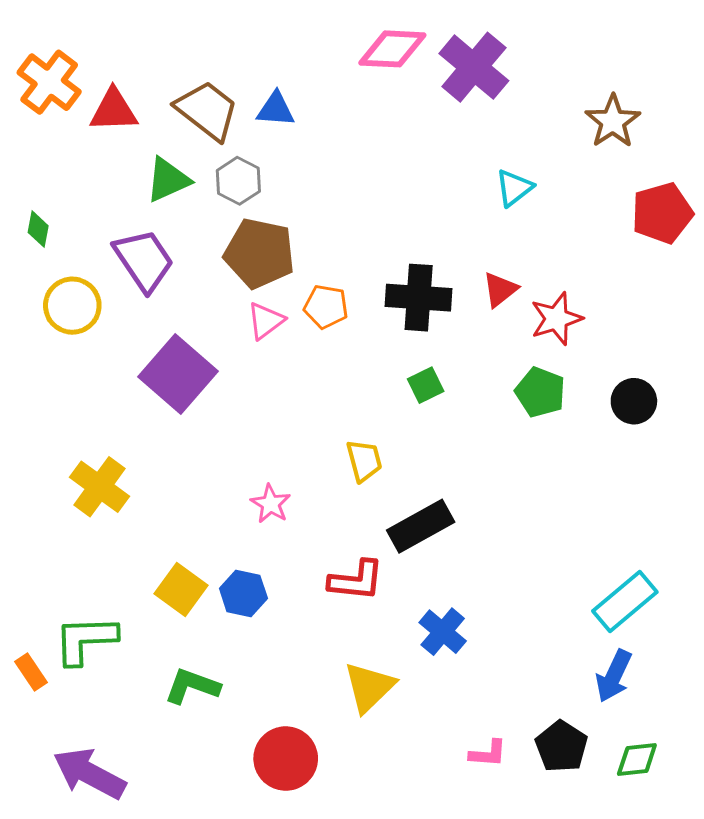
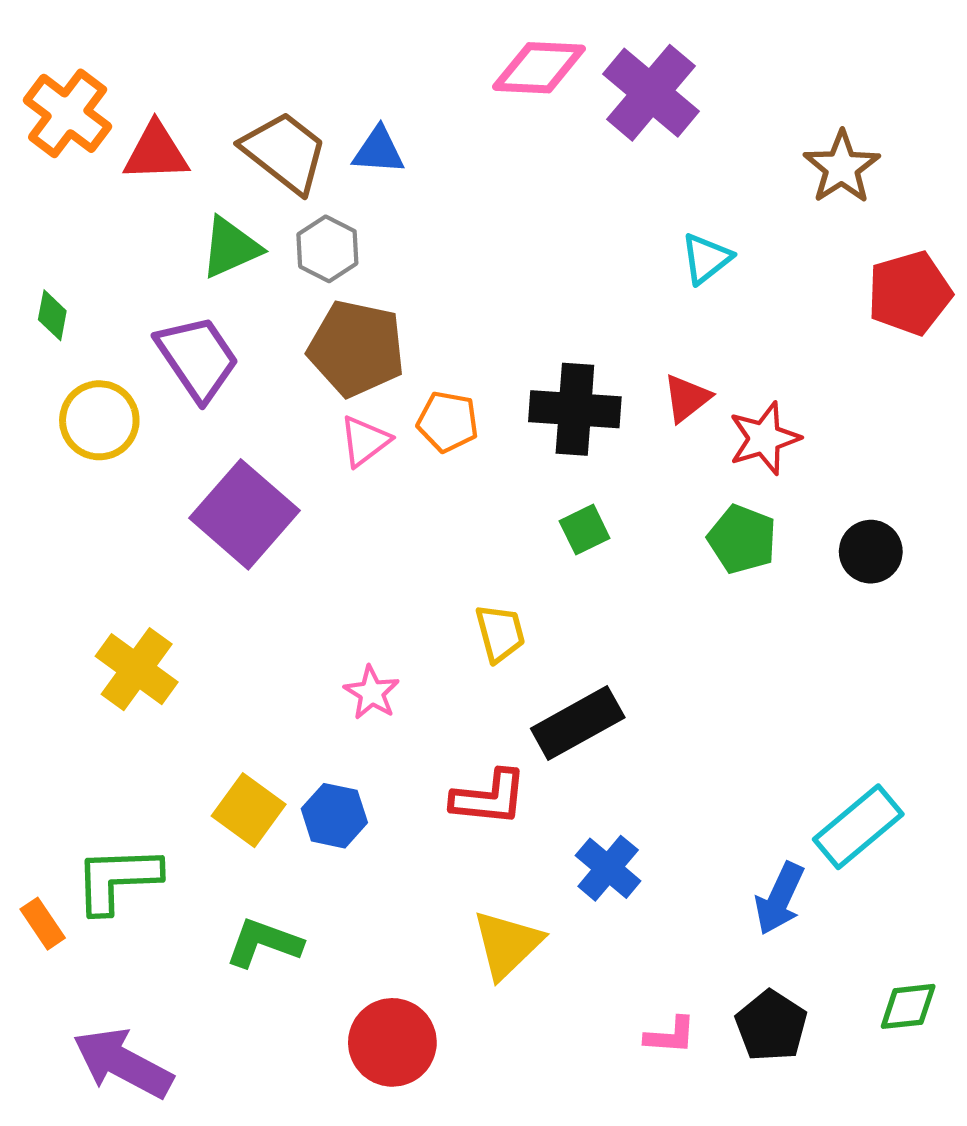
blue arrow: (614, 676) -> (779, 899), moved
green diamond: (637, 760) -> (908, 1006), moved

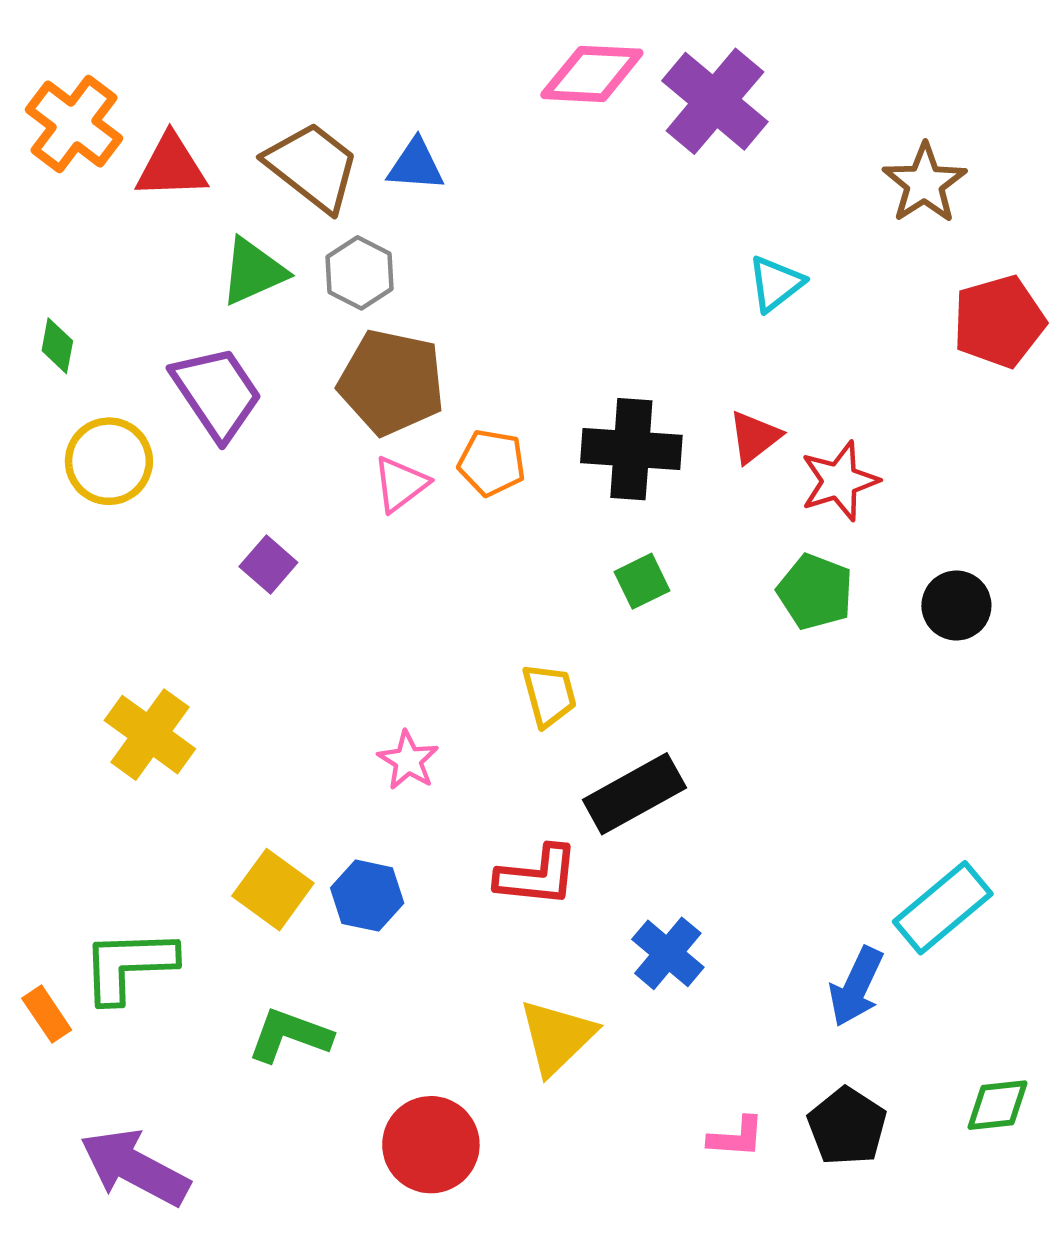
purple square: (244, 514) -> (268, 564), size x0.5

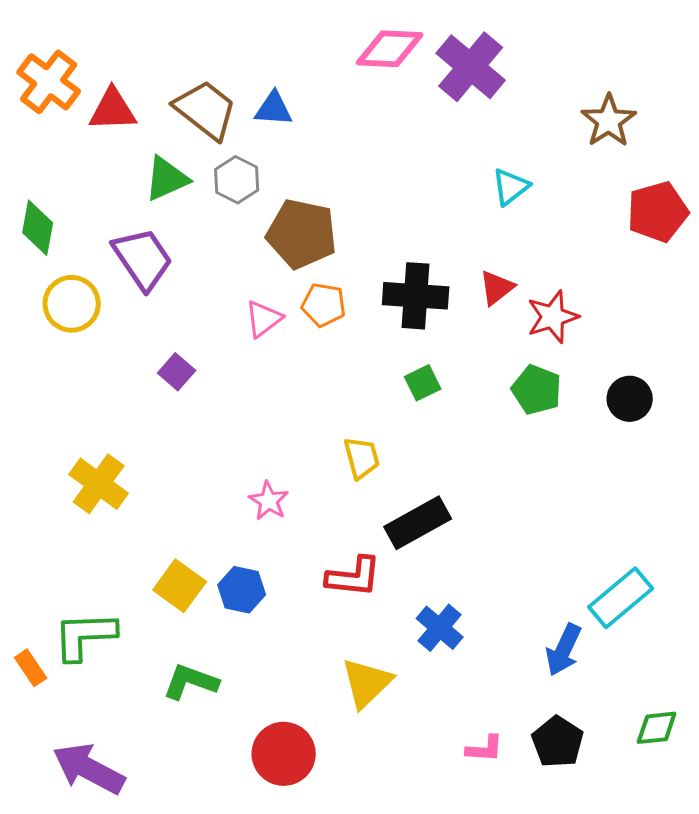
green diamond: (57, 346) -> (38, 228), size x1.5
brown pentagon: (391, 382) -> (302, 234), moved

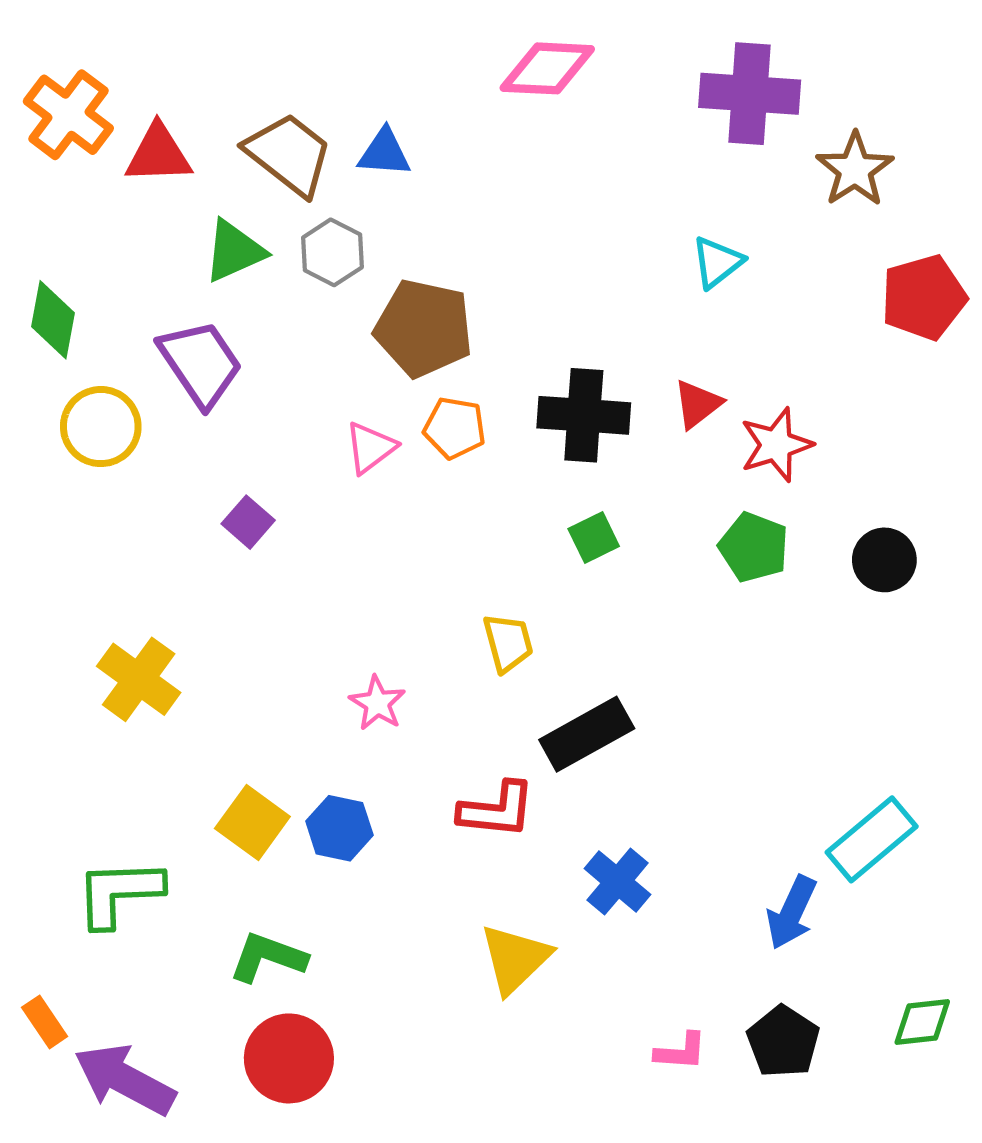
purple cross: (471, 67) -> (750, 94), moved, turned -36
orange rectangle: (31, 668) -> (45, 1022), moved
red circle: (284, 754) -> (289, 1058), moved

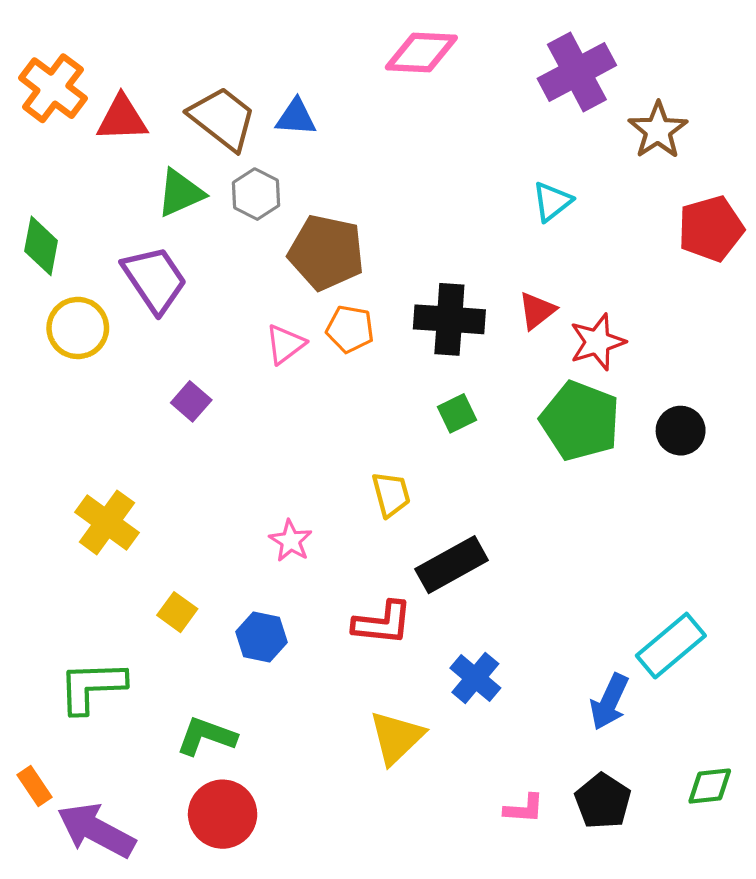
purple cross: (750, 94) -> (577, 72), turned -32
green pentagon: (754, 547) -> (580, 421), size x1.5
yellow square: (252, 823) -> (177, 612), moved, size x0.7

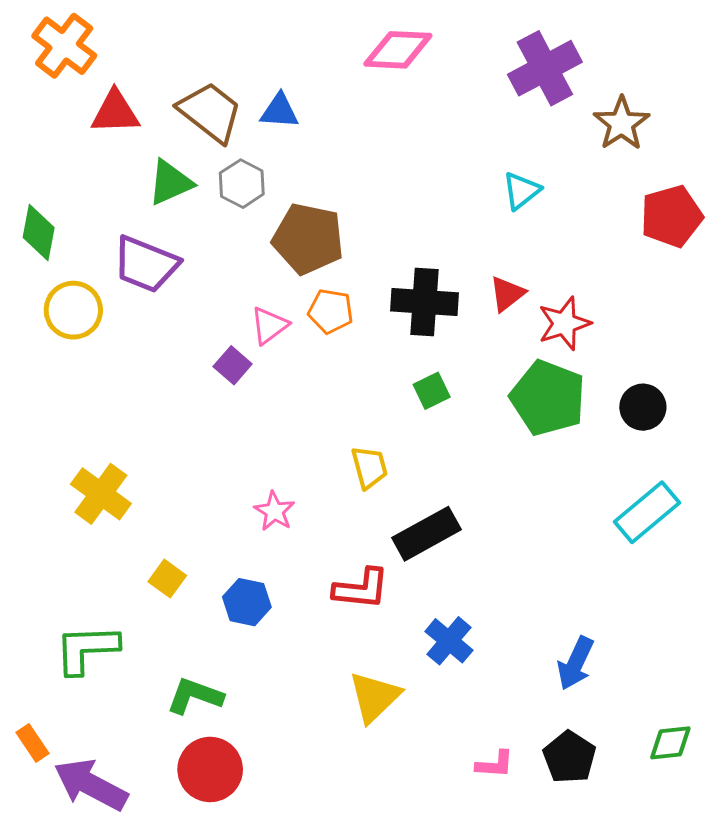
orange cross: (53, 88) -> (64, 46), moved
purple trapezoid: (154, 279) -> (146, 264), turned 146
purple square: (191, 401) -> (233, 365), moved
cyan rectangle: (671, 646) -> (647, 512), moved

